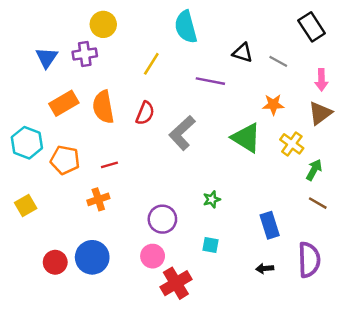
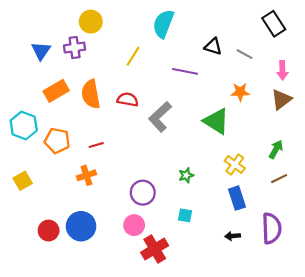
cyan semicircle: (186, 27) -> (163, 24), turned 36
red semicircle: (145, 113) -> (128, 100), turned -102
yellow cross: (292, 144) -> (235, 164), moved
brown line: (318, 203) -> (279, 179), turned -56

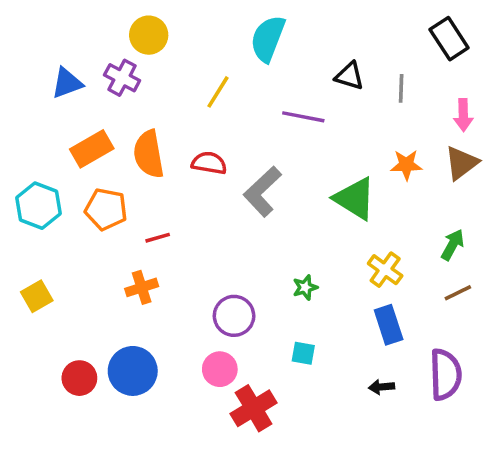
purple cross: (75, 48) -> (122, 78), turned 36
blue triangle: (41, 51) -> (67, 83), turned 36
gray line: (245, 54) -> (401, 88), turned 63
orange star: (240, 92) -> (406, 165), moved
orange pentagon: (57, 141) -> (106, 209), moved

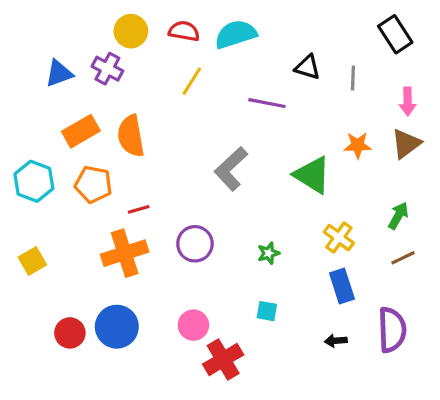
cyan semicircle: (268, 39) -> (236, 34), turned 51
red semicircle: (209, 163) -> (184, 31), moved
orange cross: (142, 287) -> (125, 253), size x1.6
purple circle: (234, 316) -> (195, 244), moved

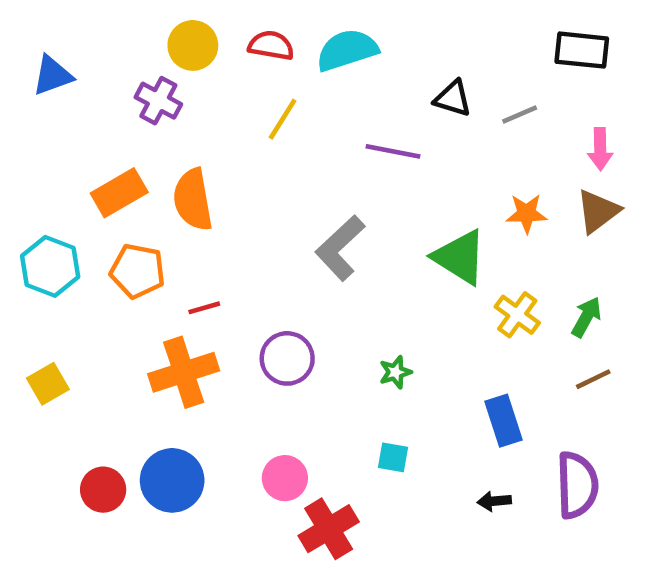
black rectangle: (395, 34) -> (582, 50), turned -51
blue triangle: (59, 73) -> (52, 75), moved
gray line: (353, 78) -> (520, 114), turned 65
yellow cross: (339, 238) -> (517, 315), moved

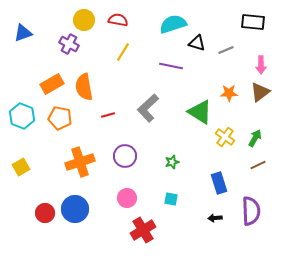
cyan semicircle: (347, 50) -> (173, 24), moved
red line: (204, 308) -> (108, 115), moved
pink circle: (285, 478) -> (127, 198), moved

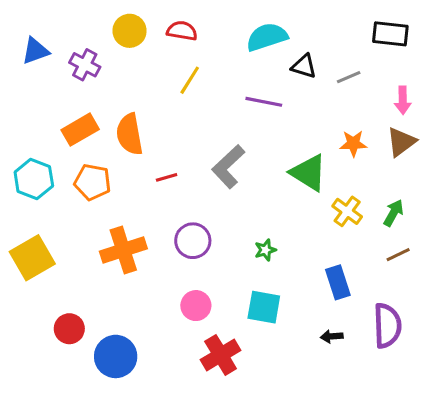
purple cross: (69, 44) -> (85, 65), moved
yellow square: (21, 167) -> (32, 258), size x1.6
cyan square: (171, 199) -> (264, 307), size x1.6
blue circle: (75, 209) -> (116, 356), moved

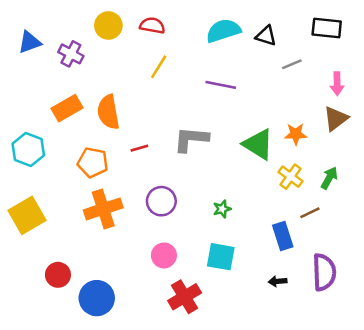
black triangle: (304, 66) -> (266, 36), moved
orange star: (353, 143) -> (296, 134), moved
gray L-shape: (228, 167) -> (191, 139), turned 48
orange pentagon: (92, 182) -> (93, 162), moved
brown line: (398, 255) -> (310, 213), moved

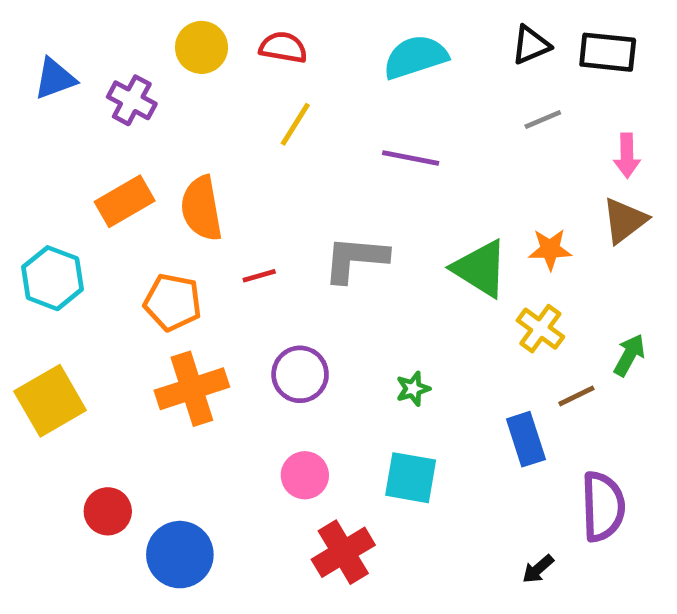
black triangle: (266, 36) -> (531, 45), moved, turned -40
green arrow: (329, 178) -> (629, 355), moved
black arrow: (278, 281) -> (538, 569), moved, turned -36

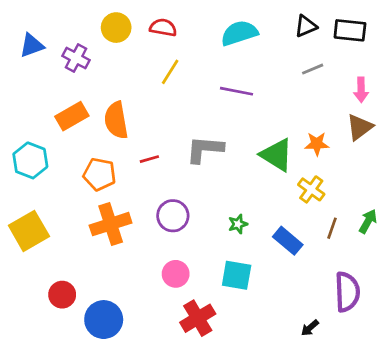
green arrow: (629, 355) -> (368, 221), moved
brown line: (576, 396) -> (332, 228), turned -45
blue rectangle: (526, 439) -> (288, 241), moved, turned -32

